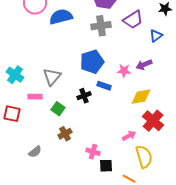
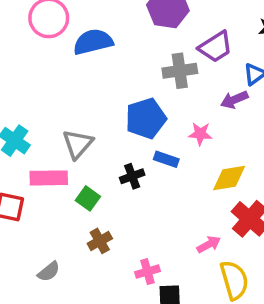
gray cross: (101, 26) -> (180, 71), moved
purple arrow: (144, 65) -> (234, 100), moved
pink rectangle: (35, 97) -> (49, 178), size x1.5
pink cross: (93, 152) -> (147, 272), turned -32

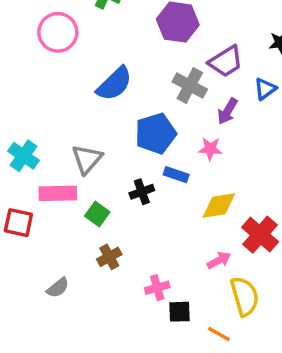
blue semicircle: (93, 42) -> (114, 84), moved, turned 150
gray cross: (180, 71) -> (190, 85), turned 36
purple arrow: (234, 100) -> (227, 111), moved, turned -36
yellow diamond: (229, 178) -> (219, 205), moved

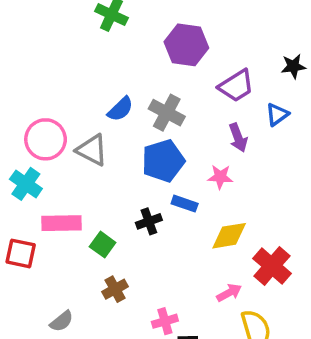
pink circle: (58, 32) -> (46, 139), moved
blue semicircle: (114, 84) -> (120, 109), size x0.7
gray cross: (190, 85) -> (167, 113), moved
purple arrow: (227, 111) -> (238, 138), turned -52
gray triangle: (87, 159) -> (92, 150), moved, turned -44

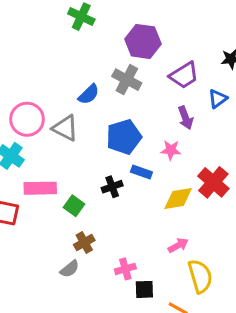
gray cross: (167, 113) -> (127, 80), moved
red cross: (272, 266) -> (213, 182), moved
gray semicircle: (62, 321) -> (70, 269), moved

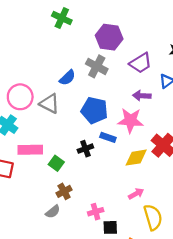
purple arrow: (185, 118) -> (142, 96), turned 114
blue pentagon: (124, 137) -> (94, 110), turned 30
pink star: (171, 150) -> (130, 120), size x1.6

